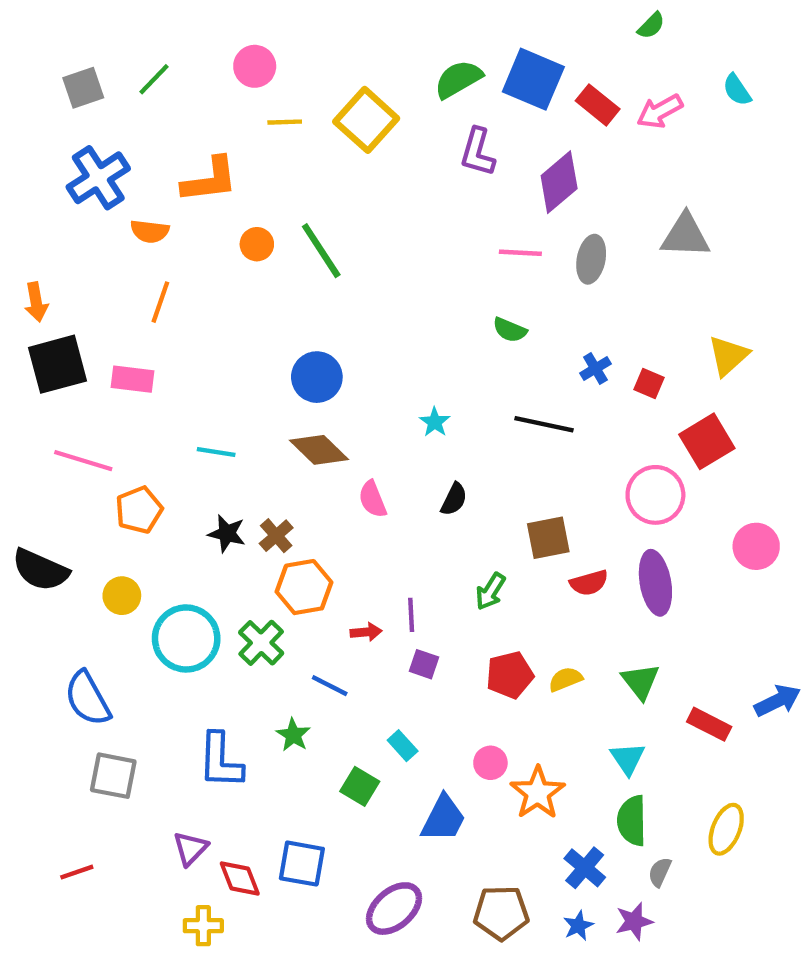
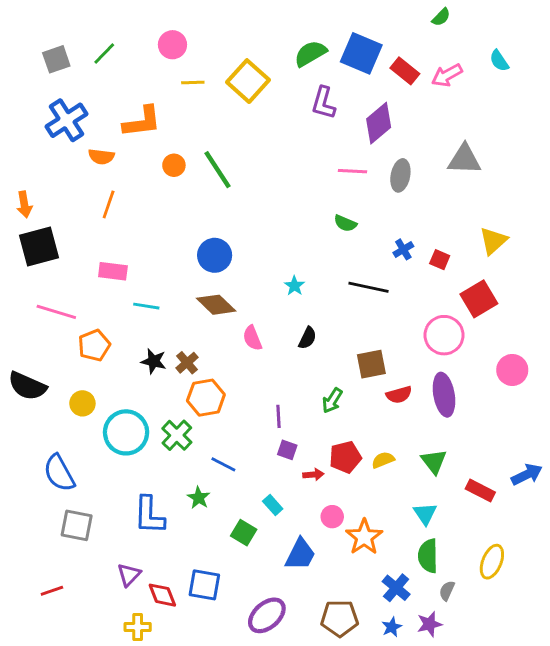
pink rectangle: (133, 379) -> (113, 271), moved
red arrow: (366, 632) -> (313, 475), moved

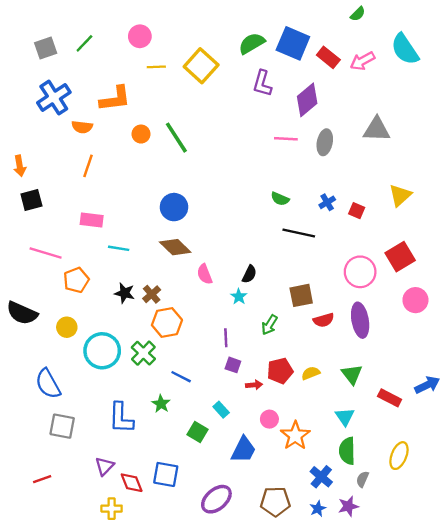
cyan semicircle: (499, 61) -> (405, 49), size x1.8
green semicircle: (345, 223) -> (280, 199), moved
black square: (39, 247) -> (31, 200), size x0.7
cyan star: (294, 286) -> (239, 297), moved
red square: (479, 299) -> (400, 257), moved

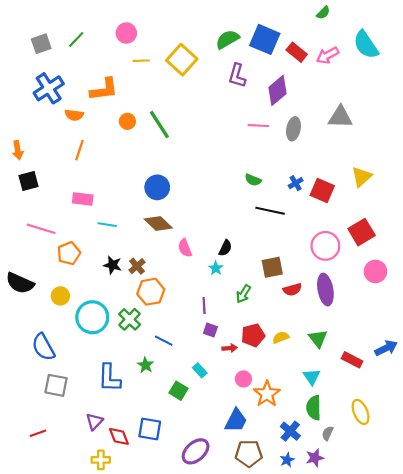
red square: (357, 211) -> (322, 191), size x1.6
blue trapezoid: (243, 450) -> (236, 420), moved
yellow ellipse: (399, 456) -> (361, 412), turned -45

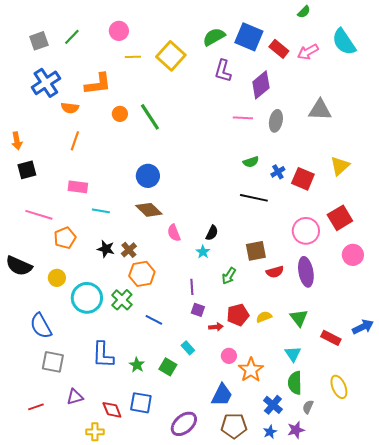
green semicircle: (253, 180) -> (251, 162), moved, turned -42
green star: (146, 365) -> (137, 365), moved
purple triangle: (94, 422) -> (75, 397), moved, turned 30

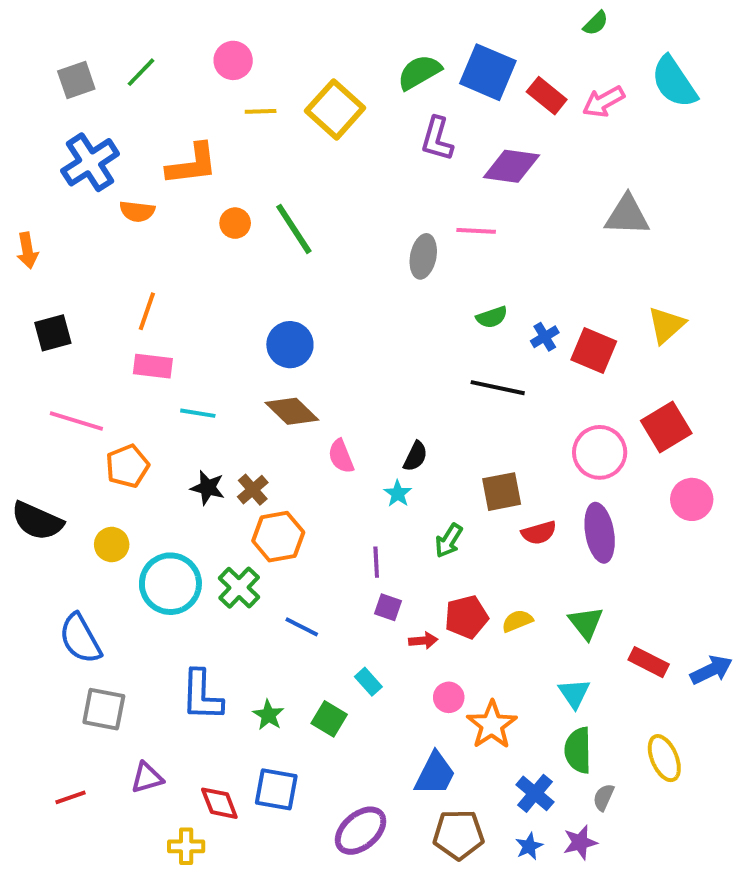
purple diamond: (261, 85) -> (511, 166), turned 48
gray ellipse: (276, 121) -> (423, 256), moved
orange arrow: (17, 141) -> (27, 251), moved
orange line: (75, 141) -> (147, 311), moved
blue arrow: (363, 327) -> (711, 670), moved

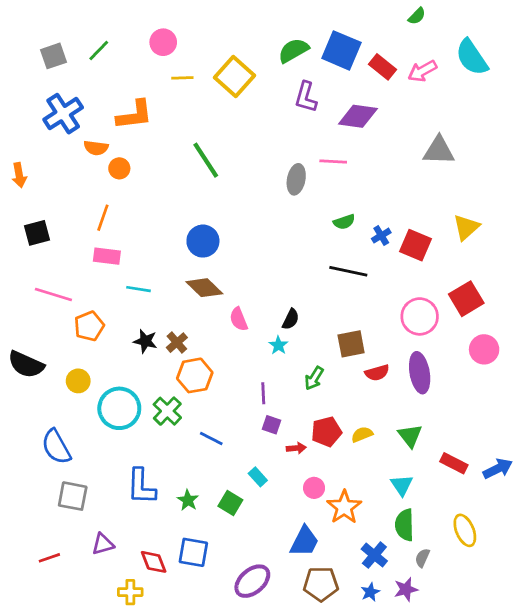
orange circle: (235, 223) -> (119, 168), moved

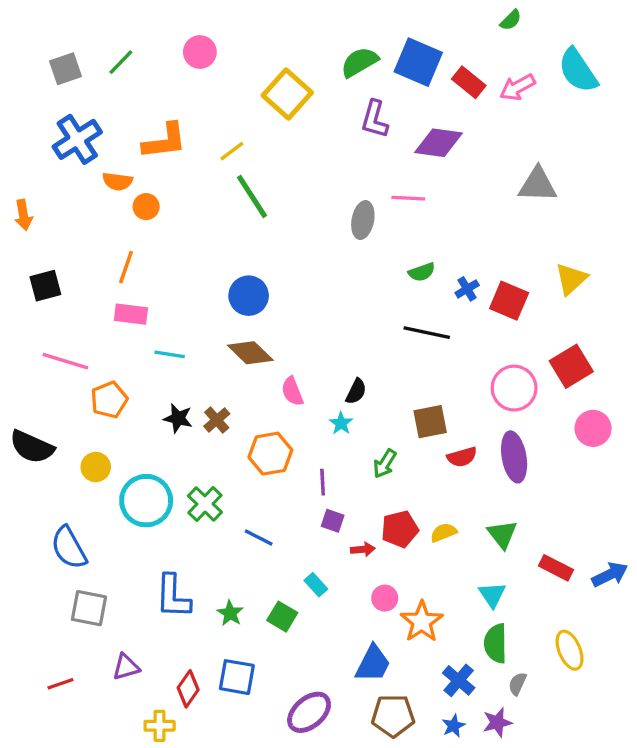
yellow line: (182, 78) -> (232, 151), moved, turned -35
orange hexagon: (195, 375) -> (270, 454), moved
red diamond: (154, 562) -> (188, 689), turned 56

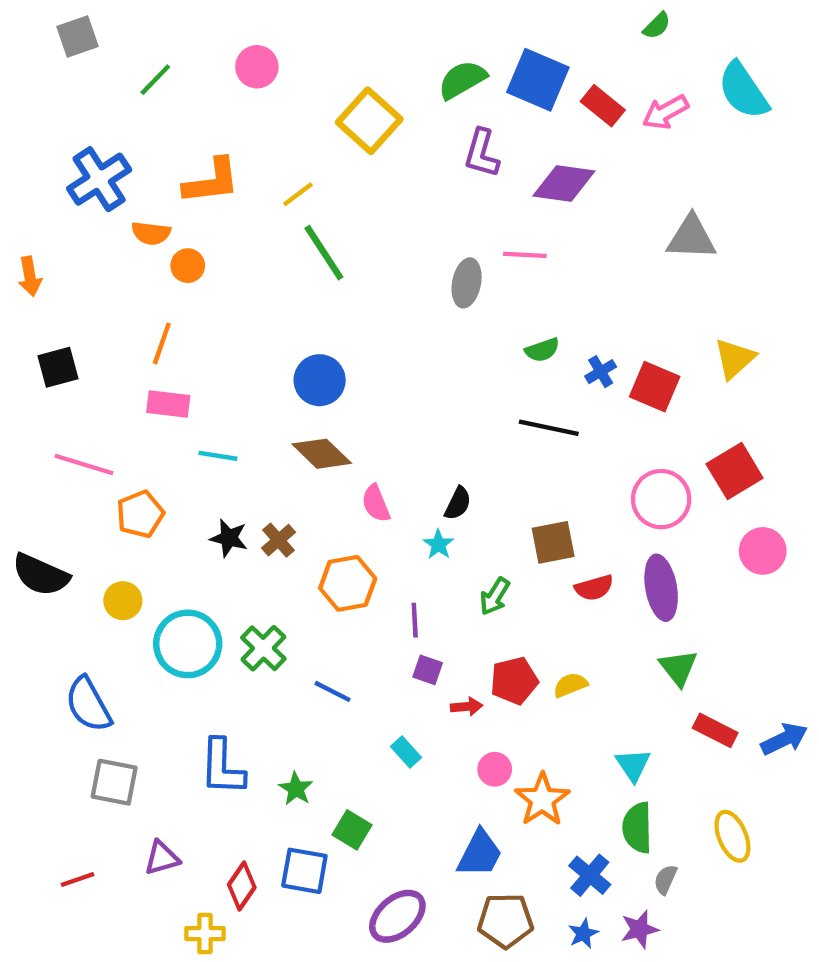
gray square: (65, 69) -> (77, 36), moved
green triangle: (502, 534) -> (678, 668), moved
green square: (282, 617) -> (352, 830), moved

